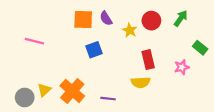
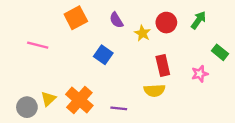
orange square: (83, 19) -> (76, 18), moved, turned -30
blue square: (94, 50) -> (103, 55), turned -35

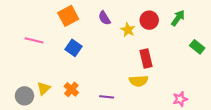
blue square: (103, 55) -> (74, 48), moved
pink star: (200, 74) -> (180, 99), moved
orange cross: (79, 100) -> (71, 89), size x0.6

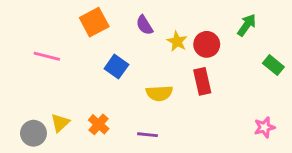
red circle: (149, 20) -> (207, 44), moved
blue square: (74, 48) -> (116, 67), moved
yellow semicircle: (139, 81) -> (159, 93), moved
pink star: (180, 99) -> (264, 127), moved

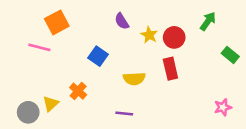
orange square: (94, 22) -> (57, 22), moved
orange cross: (99, 124) -> (78, 91), moved

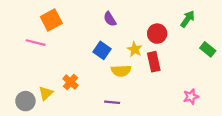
yellow star: (149, 35) -> (135, 49), moved
blue square: (98, 56) -> (102, 50), moved
pink star: (223, 107) -> (191, 97), moved

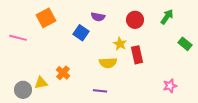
purple semicircle: (110, 19) -> (98, 17), turned -48
red circle: (157, 34) -> (135, 20), moved
pink line: (36, 43) -> (18, 38), moved
blue square: (102, 50) -> (81, 33), moved
yellow triangle: (46, 93) -> (41, 83), turned 32

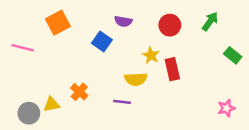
pink star: (170, 86) -> (226, 108), moved
purple line: (100, 91) -> (122, 102), moved

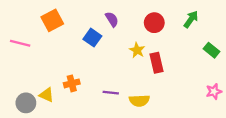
purple semicircle: (123, 21) -> (112, 19), turned -133
yellow semicircle: (136, 79) -> (139, 101), moved
orange cross: (79, 92) -> (72, 83), turned 35
yellow triangle: (52, 104) -> (47, 95), turned 35
pink star: (226, 108) -> (214, 91), moved

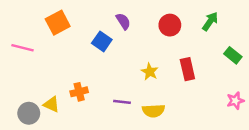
yellow star: (137, 50) -> (150, 72), moved
red rectangle: (157, 63) -> (187, 69), moved

